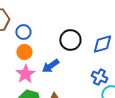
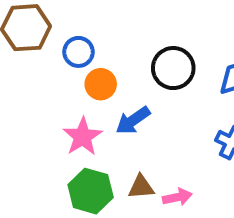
orange circle: (24, 52) -> (101, 84), moved

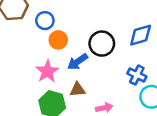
black circle: (173, 68) -> (102, 44), moved
brown triangle: (141, 187) -> (78, 90), moved

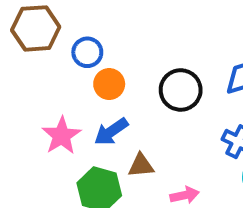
blue arrow: (78, 62) -> (111, 132), moved
pink star: (47, 71) -> (62, 136), moved

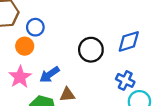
orange circle: (109, 84) -> (25, 46), moved

